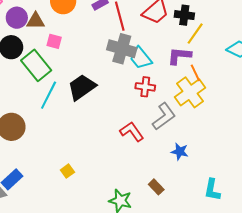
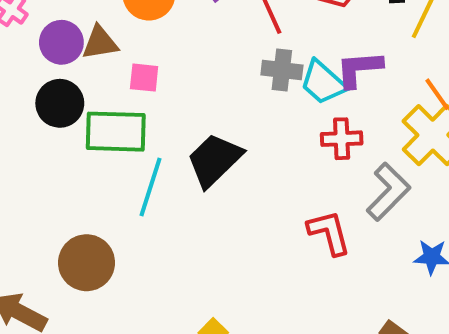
gray cross: (122, 49) -> (282, 70), size x0.7
purple L-shape: (179, 56) -> (359, 69), moved
green rectangle: (36, 65) -> (116, 132), turned -40
red L-shape: (132, 132) -> (329, 233), turned 30

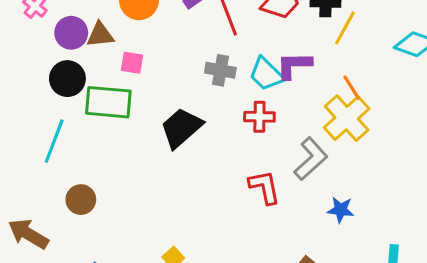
gray cross: (282, 70) -> (220, 70), moved
red cross: (342, 139) -> (259, 117), moved
cyan line: (151, 187) -> (54, 141), moved
brown circle: (87, 263) -> (81, 200), size x0.7

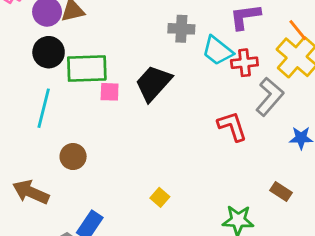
pink square: (132, 63) -> (110, 92), moved
cyan trapezoid: (266, 74) -> (218, 51), moved
red cross: (259, 117) -> (244, 63), moved

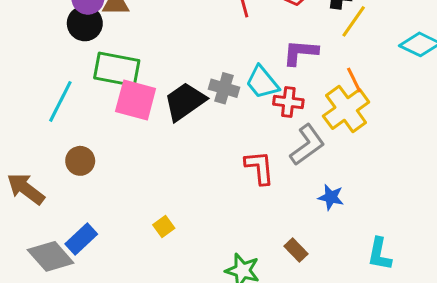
gray cross: (181, 29) -> (224, 88), moved
black circle: (49, 52) -> (85, 23), moved
pink square: (110, 92) -> (136, 100), size x1.8

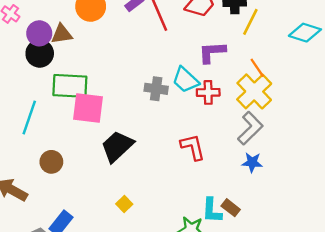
black trapezoid: (185, 101) -> (117, 146), moved
gray L-shape: (307, 145) -> (250, 128), moved
cyan L-shape: (380, 254) -> (212, 210), moved

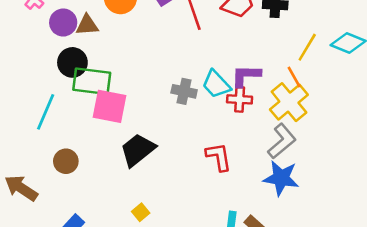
yellow line: (250, 22) -> (307, 47), moved
purple L-shape: (212, 52) -> (246, 76), moved
black circle: (40, 53) -> (72, 62), moved
blue star: (252, 162) -> (281, 178), size x1.6

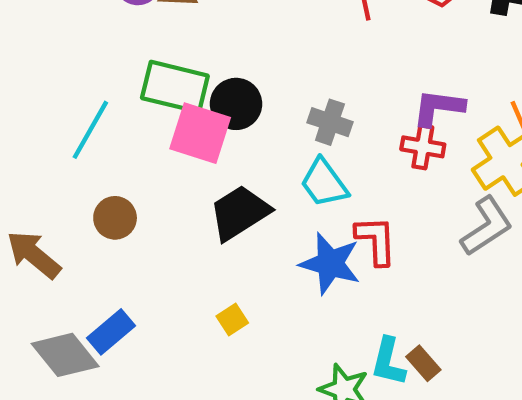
black circle: (72, 62) -> (236, 104), moved
cyan trapezoid: (216, 84) -> (324, 183), moved
blue star: (281, 178) -> (330, 263), moved

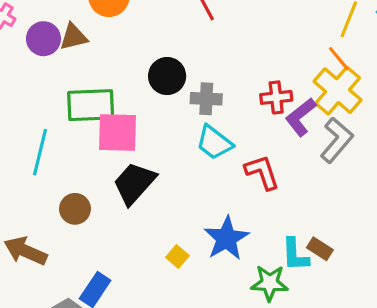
black circle: (236, 104) -> (167, 76), moved
purple L-shape: (438, 108) -> (301, 117), moved, turned -30
black trapezoid: (239, 213) -> (134, 183), moved
blue star: (330, 263) -> (226, 238), moved, turned -30

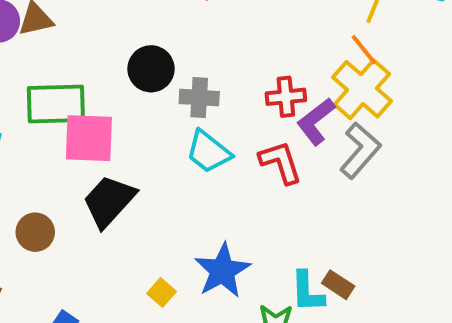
red L-shape: (262, 172) -> (281, 162), moved

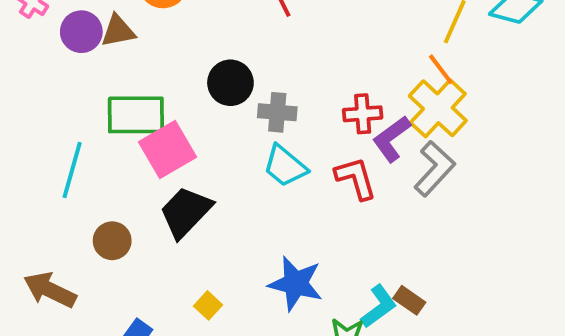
pink square: (89, 138) -> (167, 149), turned -34
blue star: (222, 271) -> (296, 283), turned -30
yellow square: (161, 292) -> (208, 305), moved
cyan L-shape: (307, 292) -> (379, 306), turned -126

